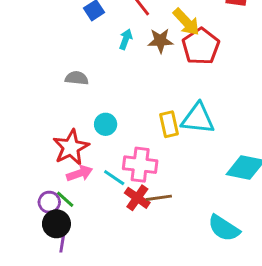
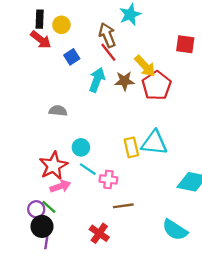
cyan arrow: (126, 39) -> (97, 80), size x1.5
pink cross: (140, 165) -> (108, 179), size x0.7
cyan line: (114, 178) -> (88, 169), moved
red cross: (137, 198) -> (99, 233), moved

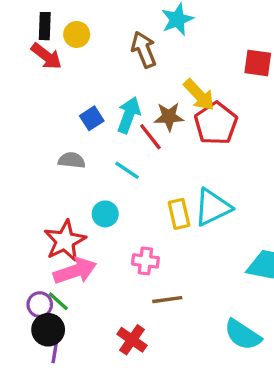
red line: (108, 52) -> (150, 137), moved
blue square: (72, 57) -> (92, 118), moved
cyan triangle: (154, 143) -> (213, 207), turned -32
cyan line: (88, 169) -> (127, 170), moved
pink arrow: (60, 186) -> (75, 271), size x1.4

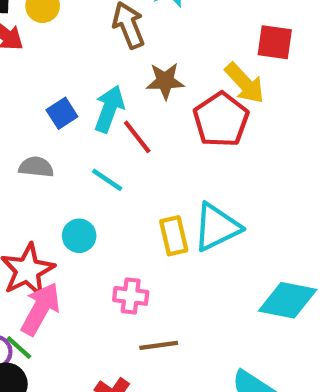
yellow arrow: (199, 95) -> (245, 83), moved
brown star: (169, 117) -> (165, 81), moved
pink arrow: (75, 271) -> (40, 309), turned -42

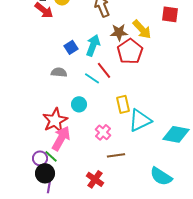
yellow arrow: (245, 83) -> (142, 29), moved
red pentagon: (221, 120) -> (130, 51), moved
red line: (137, 137) -> (104, 70), moved
cyan triangle: (217, 227) -> (140, 120), moved
pink cross: (131, 296) -> (103, 132), turned 35

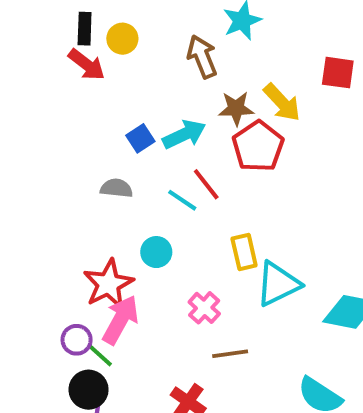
cyan arrow: (93, 45) -> (184, 134), turned 45
purple circle: (40, 158) -> (77, 340), moved

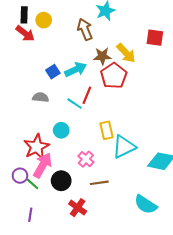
red line: (206, 184) -> (87, 95), turned 60
black circle: (89, 390) -> (61, 181), moved

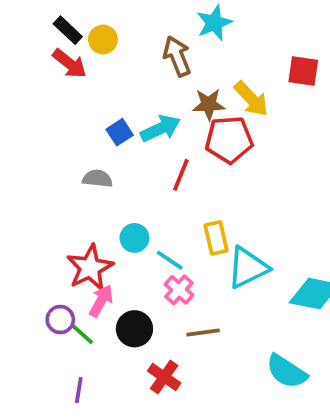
black rectangle: (24, 15) -> (68, 30), turned -49
red pentagon: (114, 76) -> (229, 140), turned 30
cyan line: (75, 104) -> (170, 260), moved
pink arrow: (43, 165) -> (101, 301), size x0.7

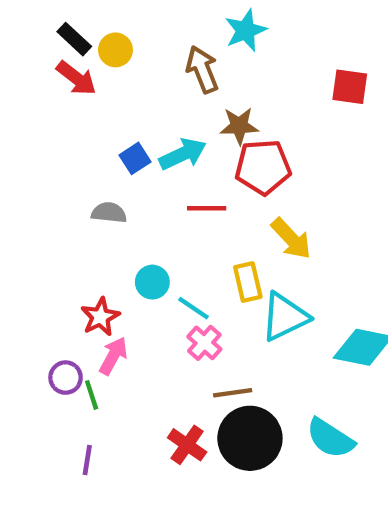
yellow arrow: (251, 99) -> (291, 239), moved
red line: (181, 175) -> (207, 208), turned 68
red star: (90, 268) -> (100, 317), size x0.7
black circle: (134, 329) -> (250, 438), moved, size x1.5
green line: (83, 334) -> (92, 395), turned 30

